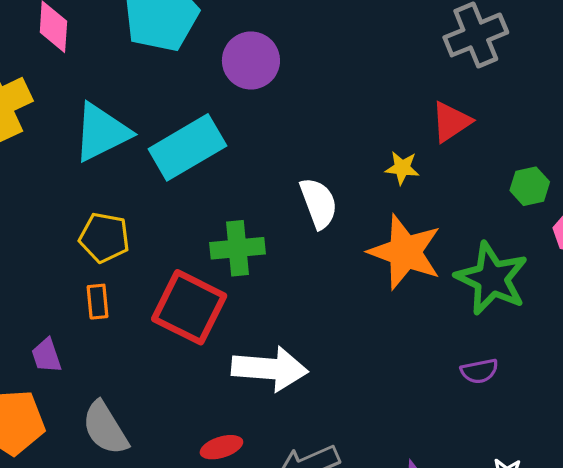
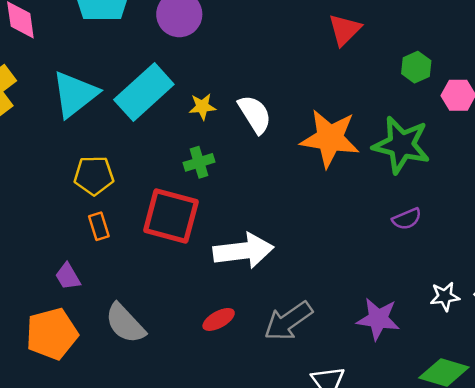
yellow star: (402, 168) -> (202, 107), moved
green cross: (237, 248) -> (199, 162), size x0.7

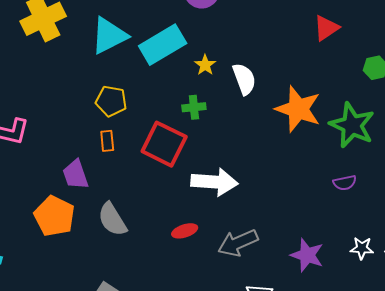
yellow star: (202, 107) -> (205, 65), turned 30
purple trapezoid: (68, 276) -> (76, 175), size x1.4
orange pentagon: (52, 334) -> (54, 216), turned 30

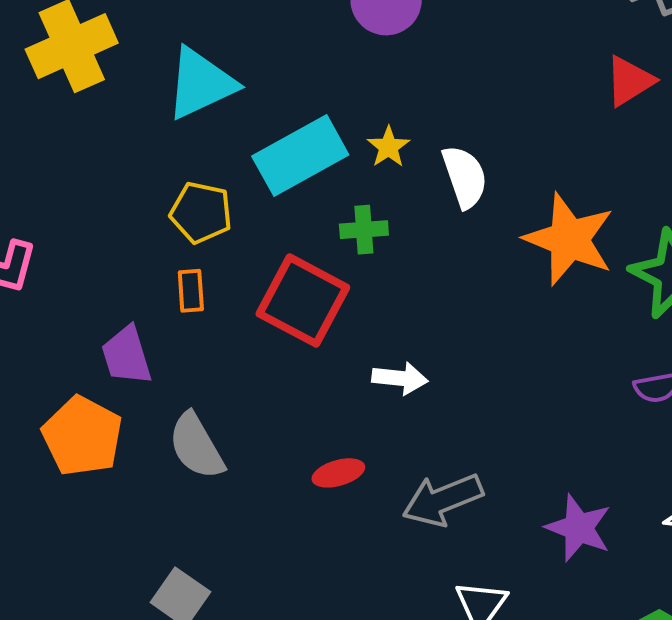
cyan rectangle: (163, 45) -> (300, 155), moved
white arrow: (214, 182) -> (400, 378), size x0.6

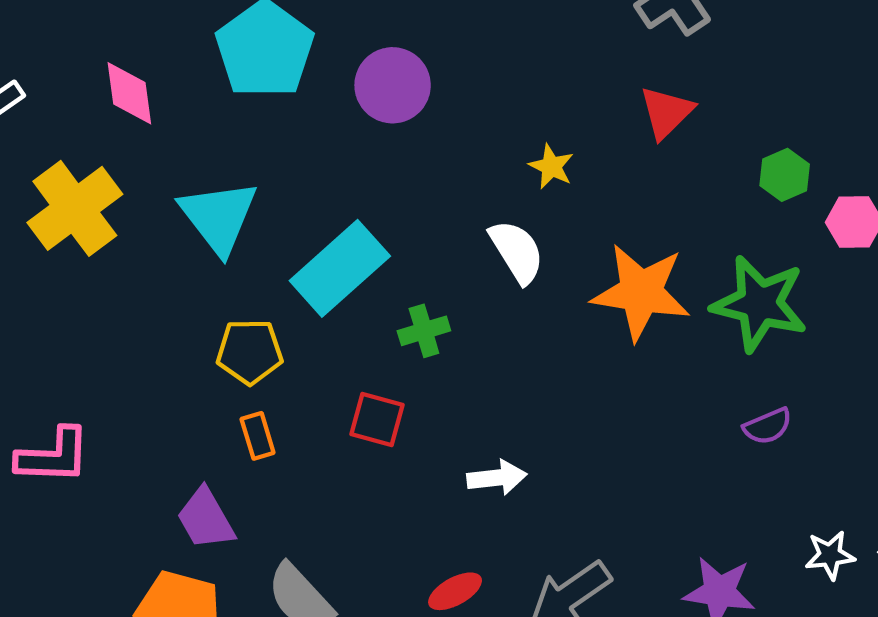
cyan triangle: (201, 83) -> (219, 217), turned -30
yellow star: (388, 147) -> (551, 166), moved
red square: (303, 301) -> (377, 420), size x0.6

